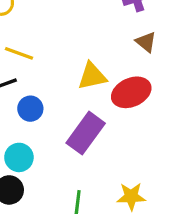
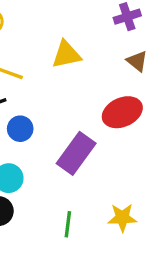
yellow triangle: (92, 76) -> (66, 55), moved

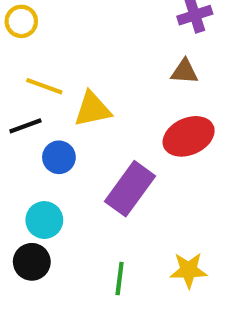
yellow triangle: (66, 55) -> (92, 109), moved
brown triangle: (137, 61) -> (184, 72), moved, turned -35

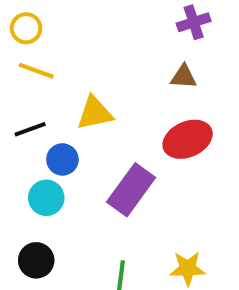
yellow line: (44, 86) -> (36, 71), moved
cyan circle: (44, 220) -> (46, 198), moved

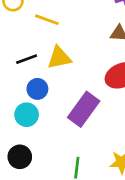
yellow line: (36, 71) -> (47, 20), moved
black line: (30, 129) -> (27, 59), moved

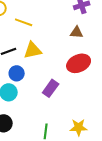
purple rectangle: (84, 109) -> (51, 88), size x0.7

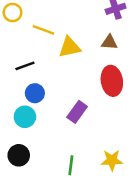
yellow triangle: (33, 50) -> (70, 47), moved
red ellipse: (79, 63) -> (112, 81), turned -75

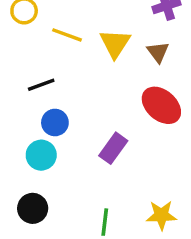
brown triangle: (109, 42) -> (158, 52), turned 49
yellow triangle: (70, 47) -> (115, 44), moved, turned -45
red ellipse: (112, 81) -> (161, 105), turned -40

